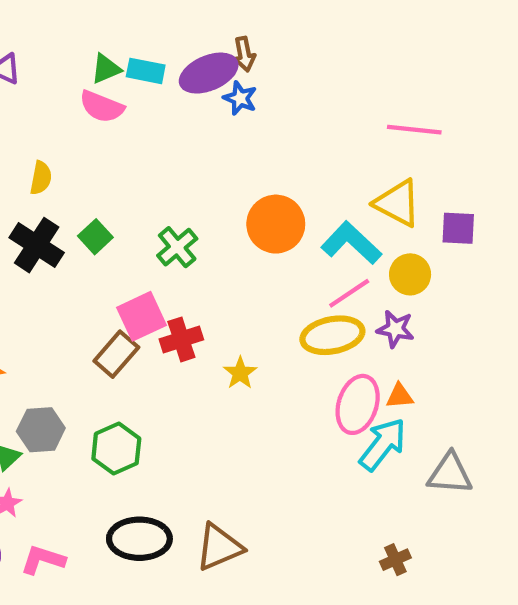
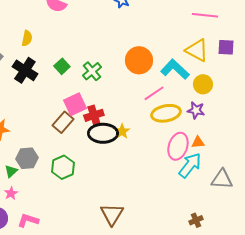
purple square: (458, 228) -> (226, 47), moved
green square: (95, 237) -> (62, 66), moved
pink line: (349, 293) -> (154, 93), moved
black ellipse: (139, 539) -> (103, 133), moved
brown triangle: (219, 547) -> (112, 214), turned -35

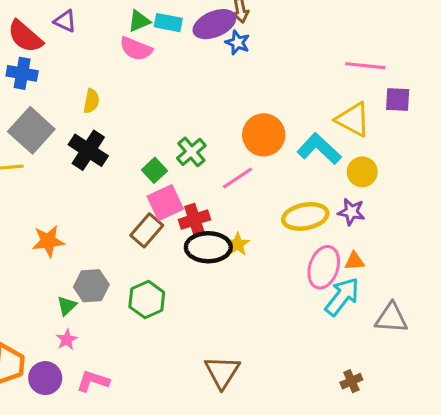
purple square: (226, 47) -> (398, 100), moved
green square: (62, 66) -> (154, 170), moved
pink line: (154, 93) -> (238, 178), moved

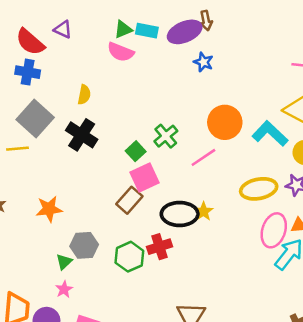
blue star: (238, 43) -> (203, 62), moved
red cross: (194, 220) -> (159, 247), moved

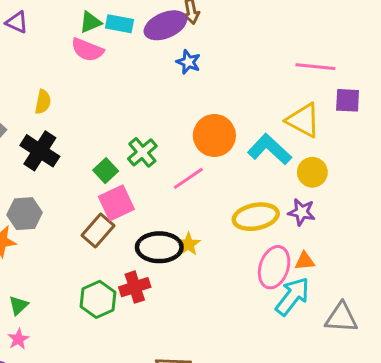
gray hexagon: (84, 245) -> (25, 214), moved

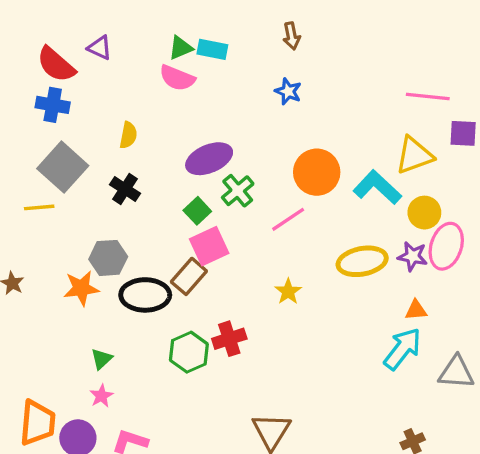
purple ellipse: (165, 25) -> (209, 159), moved
yellow triangle: (303, 120) -> (414, 155), turned -48
black cross: (40, 151) -> (125, 189), size x0.7
black ellipse: (159, 247) -> (145, 295), moved
pink ellipse: (274, 267) -> (446, 246), moved

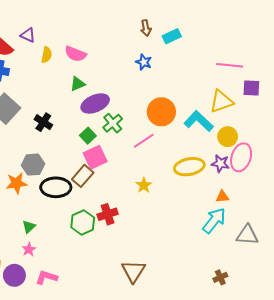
green triangle: (180, 48) -> (78, 84), moved
cyan rectangle: (212, 49) -> (172, 36), moved, turned -36
yellow semicircle: (128, 135) -> (46, 55), moved

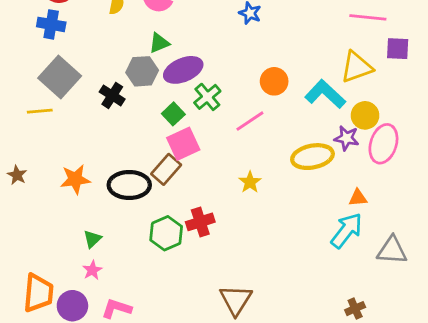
orange circle: (161, 112) -> (274, 81), size x0.7
purple star: (220, 164) -> (347, 138), moved
gray hexagon: (33, 165) -> (142, 71), moved

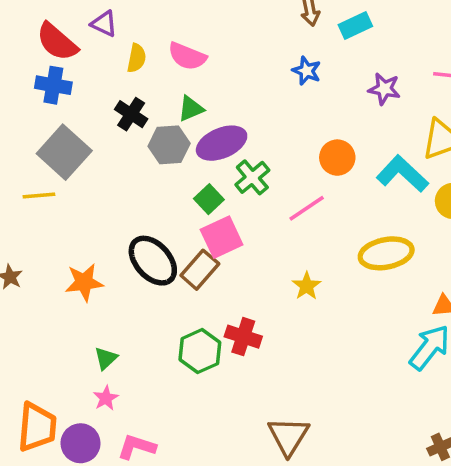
black cross: (112, 95) -> (131, 114), moved
purple star: (347, 138) -> (384, 89), moved
black ellipse: (129, 185) -> (153, 261), moved, turned 48
red cross: (200, 222) -> (243, 337), turned 36

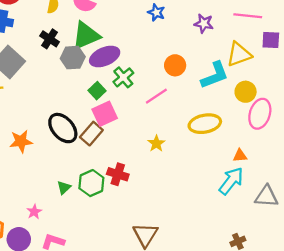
green triangle: (191, 109) -> (86, 36), size x1.8
cyan L-shape: (402, 174) -> (215, 75), turned 116
green triangle: (106, 358) -> (64, 187), moved

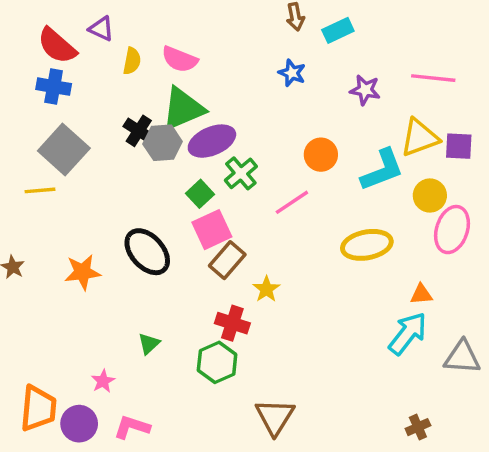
black cross: (50, 39) -> (139, 131), moved
purple square: (271, 40) -> (459, 146), moved
brown rectangle: (91, 134) -> (227, 260), moved
yellow star: (156, 143) -> (266, 289), moved
green hexagon: (91, 183) -> (217, 362), moved

